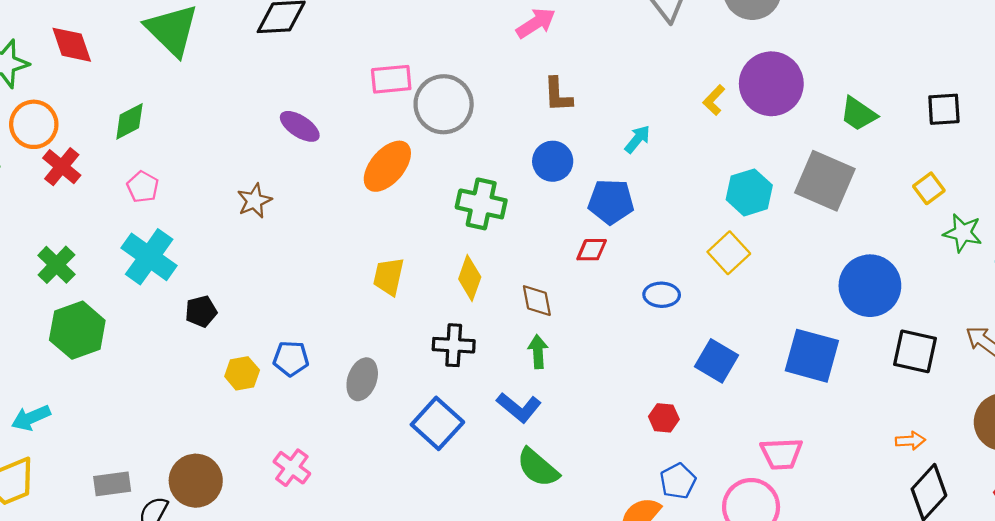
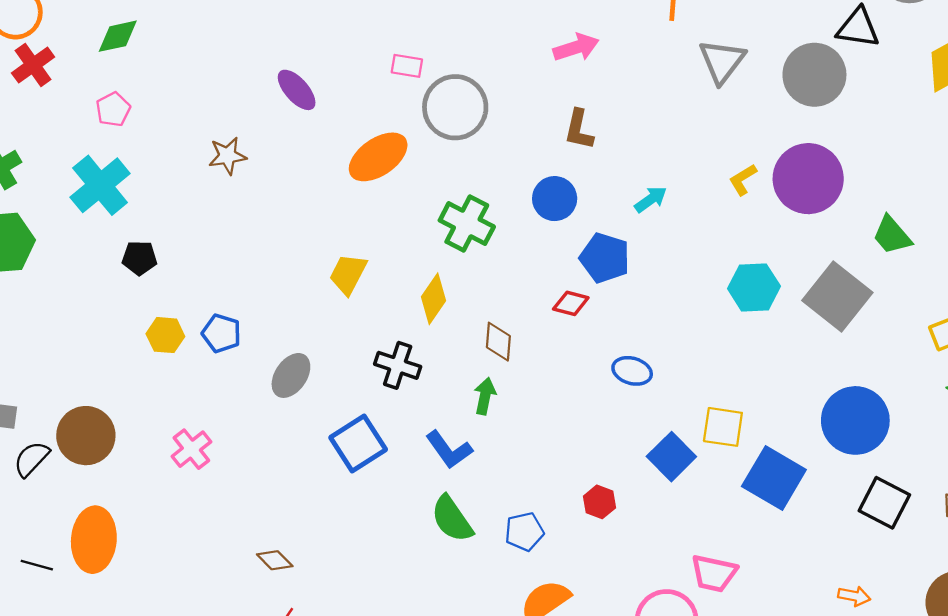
pink rectangle: (391, 79) -> (407, 66), size x0.7
yellow square: (729, 253) -> (723, 427), moved, turned 36
blue pentagon: (678, 481) -> (524, 532), moved

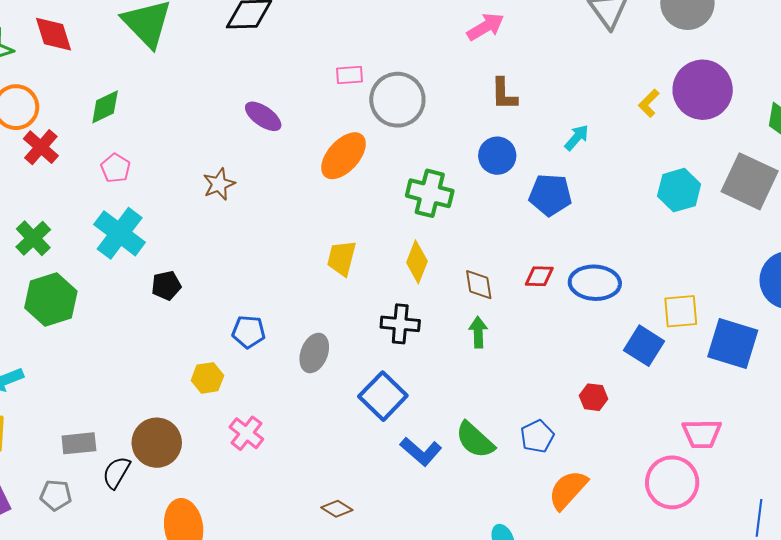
red diamond: (571, 303) -> (539, 276), moved
yellow hexagon: (165, 335) -> (207, 378), moved
blue ellipse: (632, 371) -> (595, 283), size x1.5
blue L-shape: (449, 450) -> (421, 451), moved

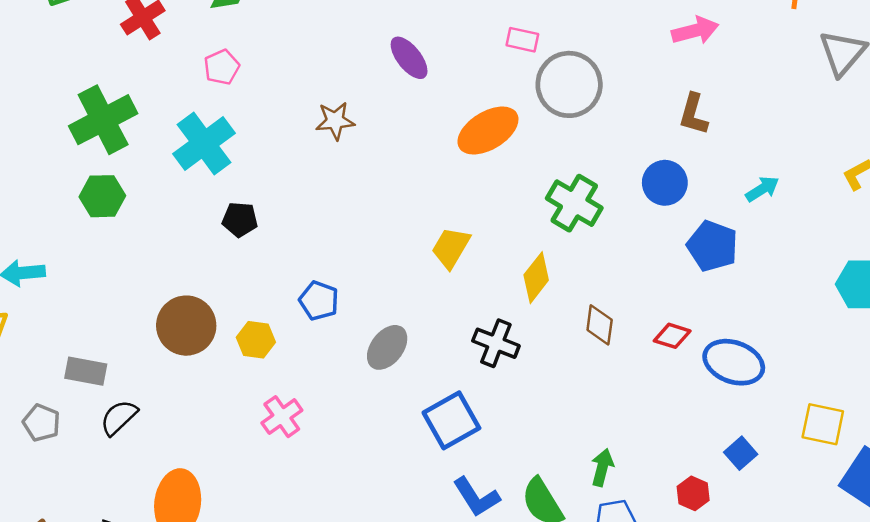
green cross: (33, 238) -> (103, 120), size x1.5
green hexagon: (51, 300) -> (102, 196), size x0.7
green arrow: (478, 332) -> (602, 467), moved
blue square: (644, 346) -> (741, 453), moved, size x0.7
brown circle: (157, 443) -> (186, 326), moved

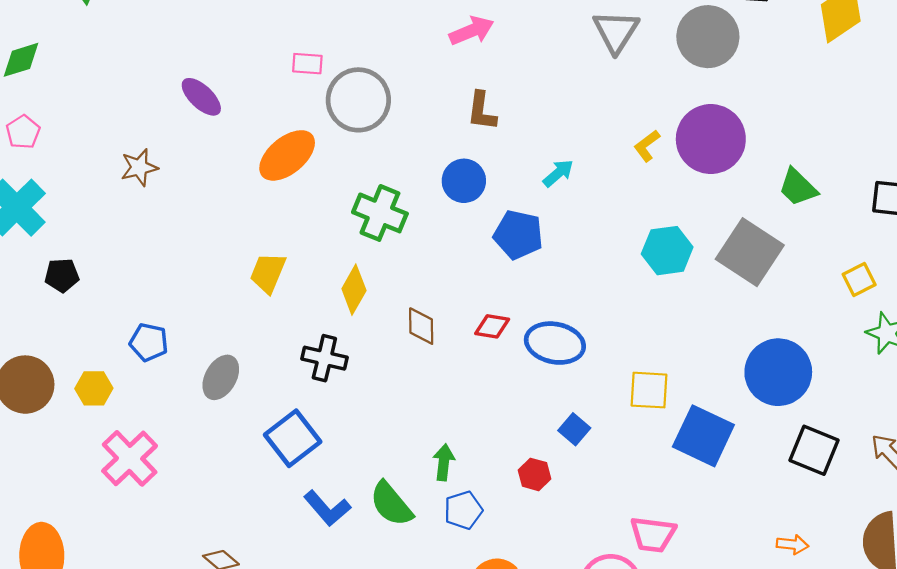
pink cross: (282, 417) -> (130, 458), size x1.4

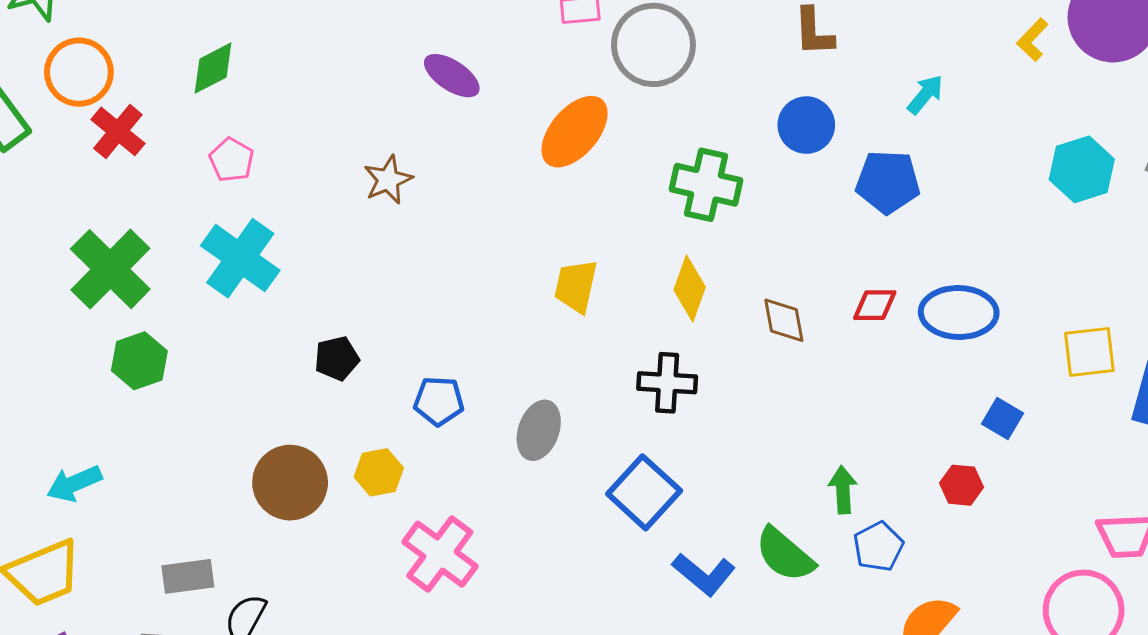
black pentagon: (62, 275) -> (337, 358), moved

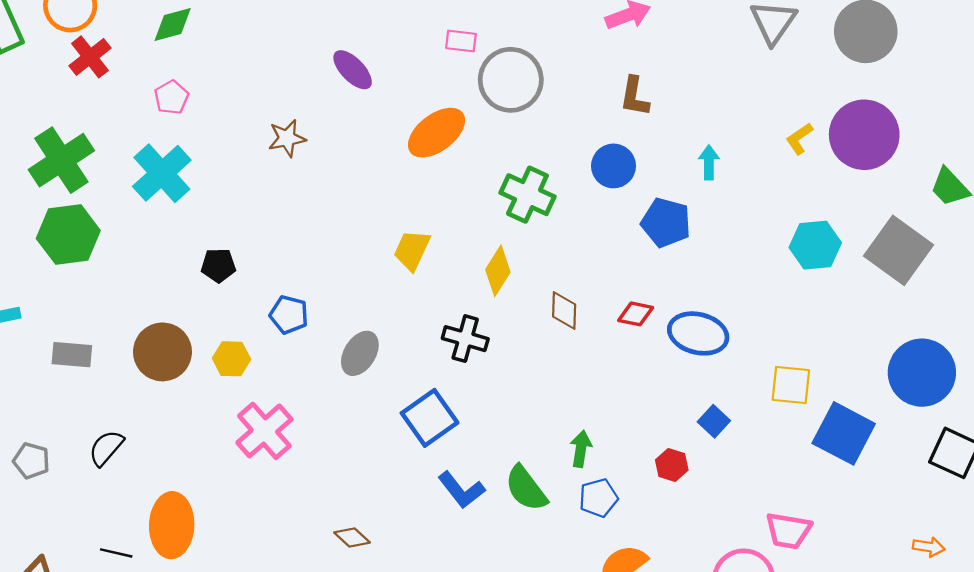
cyan arrow: (925, 94) -> (709, 162), turned -52
green hexagon: (139, 361) -> (68, 234), size x1.4
gray rectangle: (188, 576) -> (72, 355), moved

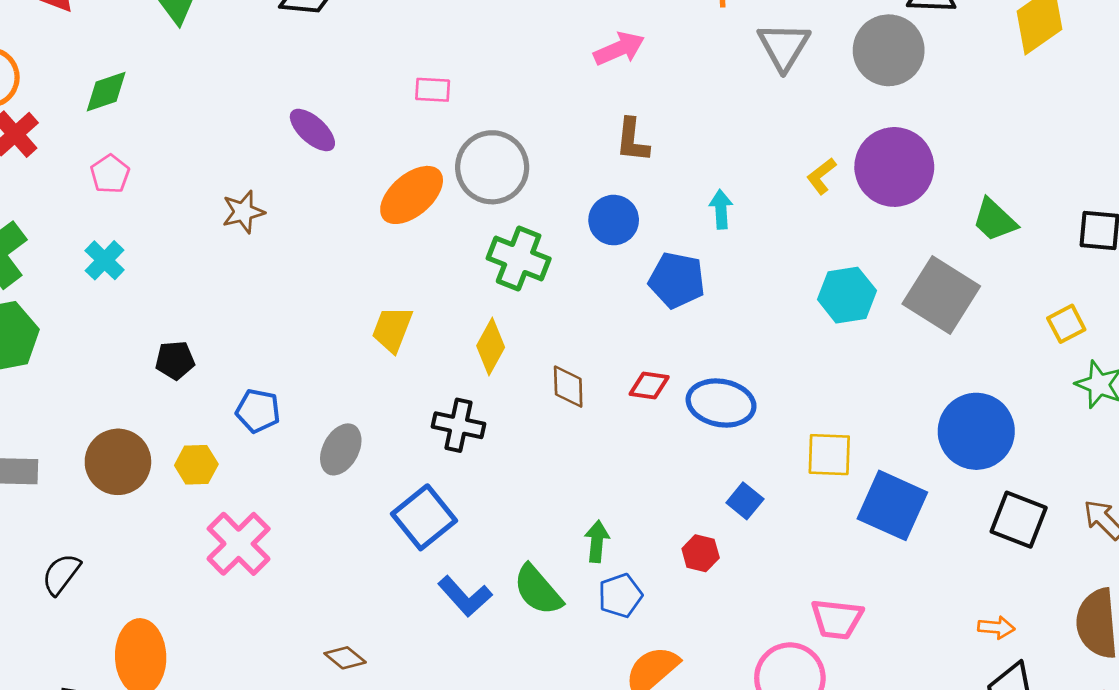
gray circle: (511, 80) -> (492, 167), moved
cyan cross: (162, 173) -> (105, 260), size x0.6

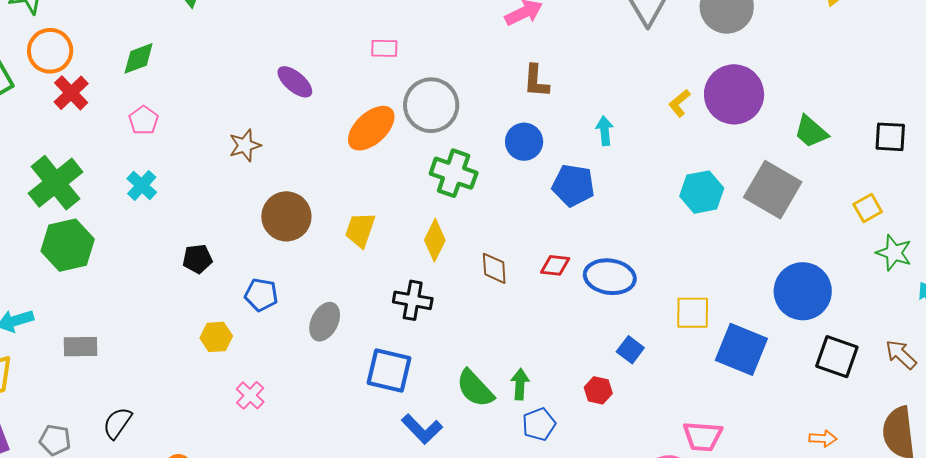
brown circle: (118, 462) -> (286, 216), moved
blue square: (424, 517) -> (389, 371), turned -36
pink cross: (239, 544) -> (250, 395), size x0.6
green semicircle: (538, 590) -> (475, 388), moved

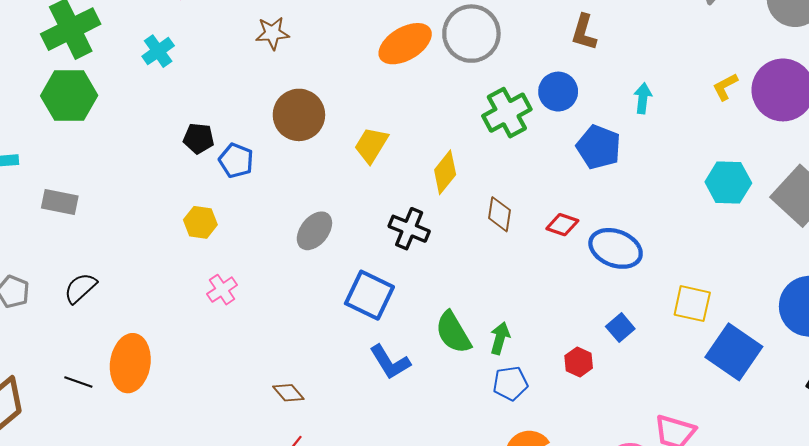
green cross: (454, 173) -> (507, 113), moved, turned 30
blue pentagon: (261, 295) -> (236, 161), moved

